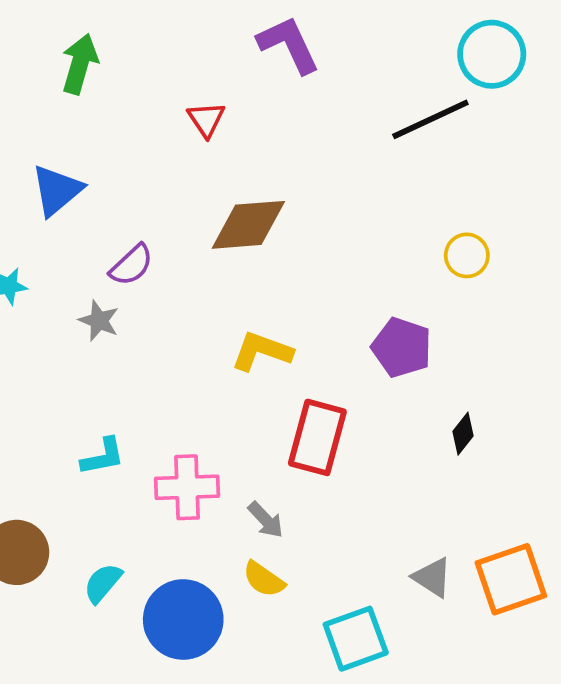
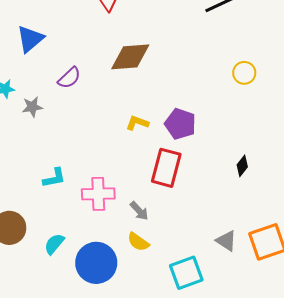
gray star: (99, 321) -> (32, 107), moved, turned -30
purple pentagon: (402, 347) -> (180, 124), moved
yellow L-shape: (262, 351) -> (137, 123), size x0.7

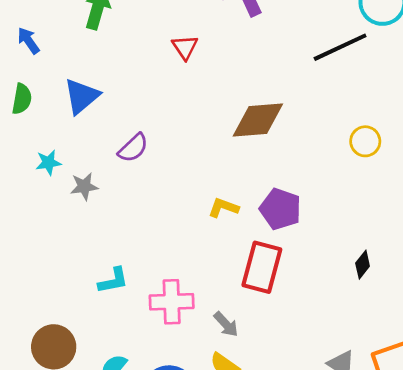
brown diamond: (130, 57) -> (258, 120), moved

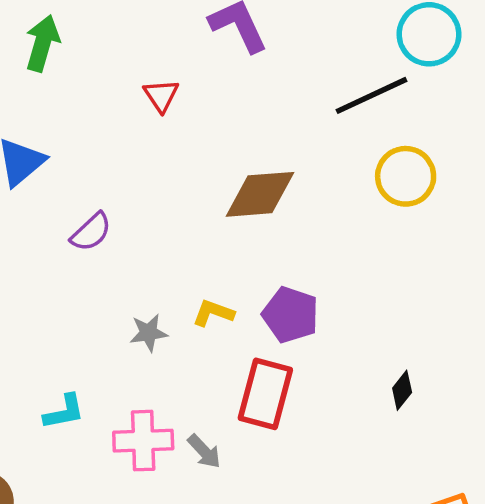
yellow circle: (365, 141) -> (406, 176), moved, size x1.4
gray star: (84, 186) -> (149, 333), moved
gray arrow: (226, 324) -> (204, 451), moved

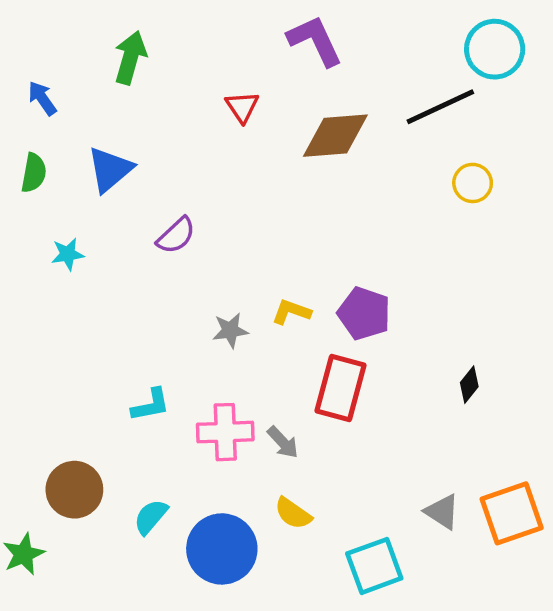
yellow circle: (406, 176) -> (473, 183), size x0.7
brown diamond: (260, 194) -> (335, 136), moved

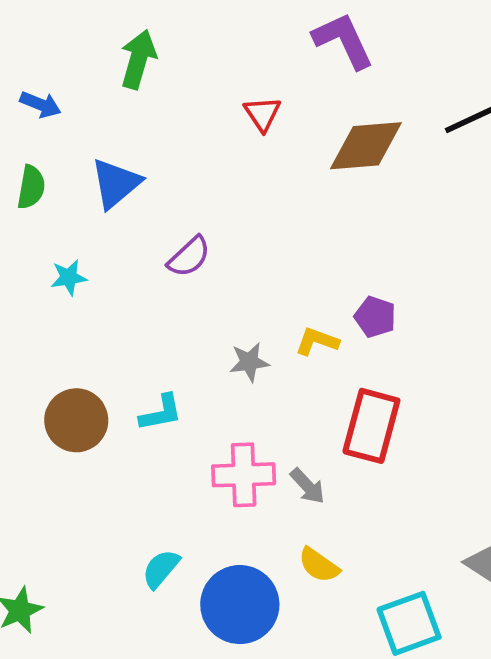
blue arrow: (42, 98) -> (41, 104), turned 147
purple pentagon: (364, 313) -> (375, 317), moved, size x0.7
cyan L-shape: (151, 405) -> (161, 413), moved
brown circle: (74, 490) -> (76, 420), moved

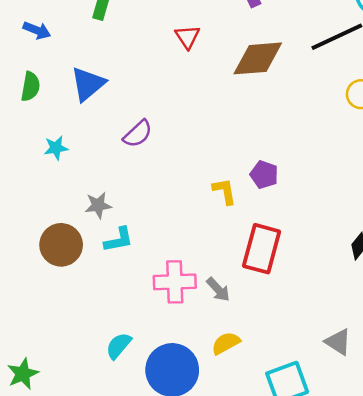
yellow L-shape: (317, 341) -> (225, 191), turned 60
gray star: (249, 362) -> (98, 205), moved
yellow semicircle: (319, 565) -> (226, 343), turned 116

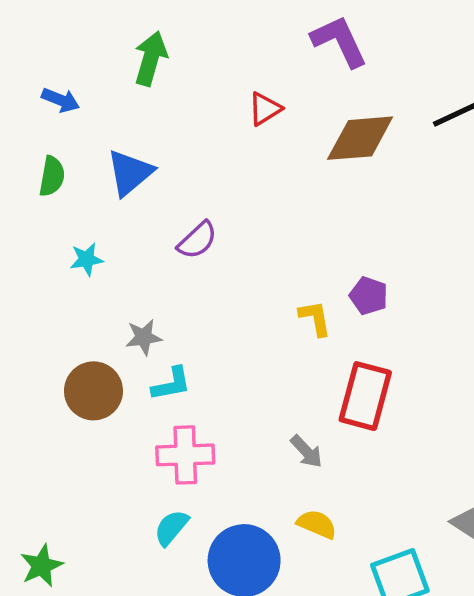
red triangle: (188, 37) -> (265, 109), turned 32
pink cross: (175, 282) -> (185, 455), moved
yellow semicircle: (226, 343) -> (317, 524), turned 52

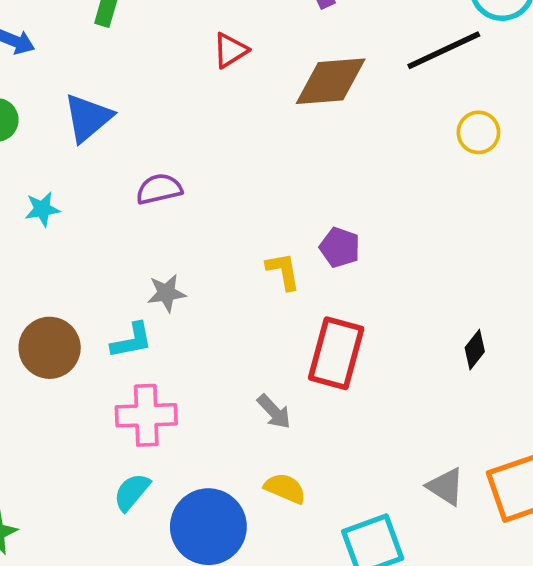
purple semicircle: (197, 240) -> (159, 189), turned -150
gray star: (144, 337) -> (166, 293), moved

